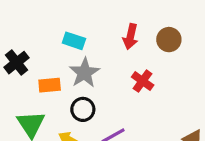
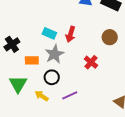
red arrow: (130, 37) -> (71, 34), moved

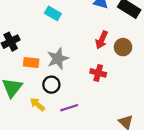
cyan rectangle: (49, 33) -> (53, 13), moved
red arrow: (71, 34) -> (102, 40), moved
red cross: (91, 62) -> (98, 73), turned -32

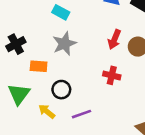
gray star: (58, 59) -> (64, 44), moved

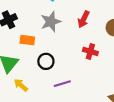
red arrow: (114, 39) -> (84, 19), moved
yellow arrow: (47, 111) -> (21, 85), moved

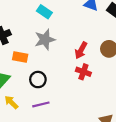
red arrow: (84, 19) -> (81, 50), moved
purple line: (62, 84) -> (41, 104), moved

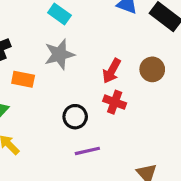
black circle: (38, 80) -> (75, 117), moved
purple line: (41, 104) -> (87, 151), moved

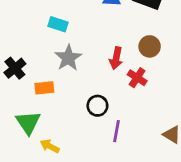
red cross: (115, 102) -> (137, 78), moved, turned 30
purple line: (87, 151) -> (117, 131), turned -50

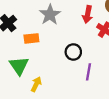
yellow arrow: (50, 146) -> (36, 84), turned 88

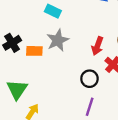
orange rectangle: (31, 38) -> (34, 51), moved
black circle: (73, 52) -> (89, 79), moved

